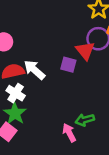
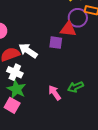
red triangle: (85, 51) -> (68, 29), turned -36
pink arrow: (69, 133) -> (55, 93), moved

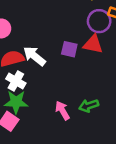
red triangle: (68, 29) -> (93, 44), moved
green star: (16, 89) -> (16, 102), turned -30

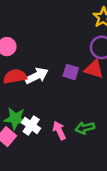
white arrow: (34, 56) -> (37, 76), turned 110
white cross: (16, 81) -> (31, 125), moved

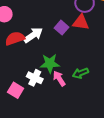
purple square: (71, 72) -> (62, 28), turned 32
green star: (15, 119) -> (50, 63), moved

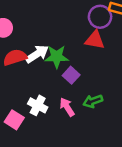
purple square: (62, 28) -> (71, 75), moved
green star: (50, 63) -> (57, 57), moved

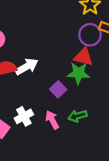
green star: (57, 57) -> (79, 73), moved
white cross: (38, 105) -> (24, 116), turned 30

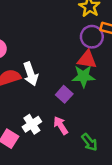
white arrow: (27, 67) -> (31, 74), turned 105
green arrow: (77, 116) -> (89, 142), moved, turned -108

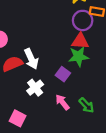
white cross: (32, 124) -> (35, 88), moved
green arrow: (89, 142) -> (86, 105), moved

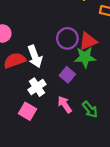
purple circle: (83, 20) -> (67, 38), moved
red triangle: (80, 41) -> (88, 41), turned -30
pink square: (18, 118) -> (27, 111), moved

